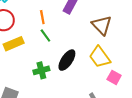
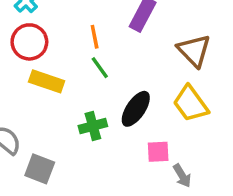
yellow rectangle: (14, 44) -> (47, 81), turned 42
pink square: (114, 77) -> (158, 152), moved, turned -32

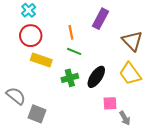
green line: (100, 68) -> (74, 51), turned -32
green cross: (93, 126) -> (70, 78), moved

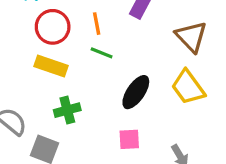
red circle: (31, 36) -> (53, 27), moved
green cross: (70, 78) -> (67, 110), moved
pink square: (110, 103) -> (129, 139), moved

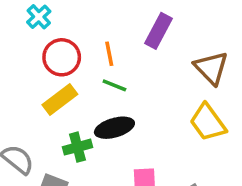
yellow rectangle: (51, 66) -> (60, 100), turned -56
black ellipse: (136, 92) -> (114, 128), moved, turned 40

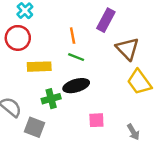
red circle: (62, 57) -> (18, 38), moved
brown triangle: (211, 68) -> (127, 49), moved
yellow rectangle: (60, 100) -> (39, 67), turned 35

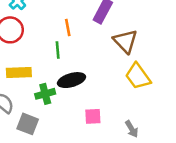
green line: (76, 57) -> (58, 50), moved, turned 63
yellow rectangle: (39, 67) -> (19, 73), moved

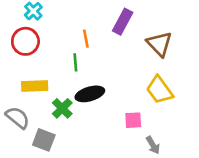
brown triangle: (125, 41) -> (159, 44), moved
green cross: (45, 94) -> (62, 108), turned -30
pink square: (93, 116) -> (133, 120), moved

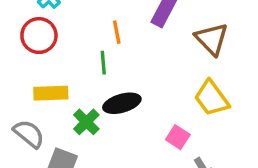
pink square: (133, 120) -> (178, 137), turned 36

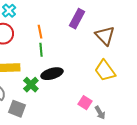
orange line: (117, 32) -> (40, 32), moved
pink square: (178, 137) -> (85, 103), moved

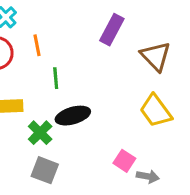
orange line: (40, 32) -> (37, 45), moved
gray square: (17, 109) -> (45, 170), moved
gray arrow: (100, 113) -> (148, 176), turned -48

